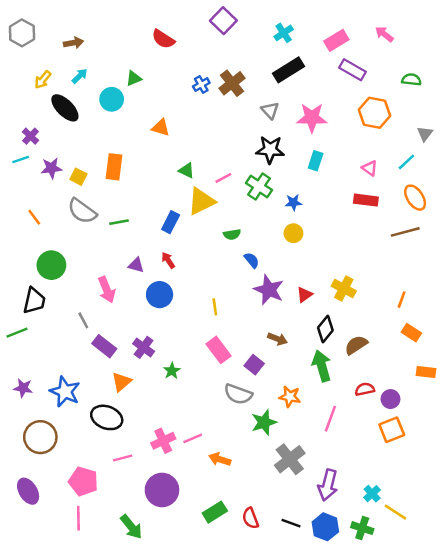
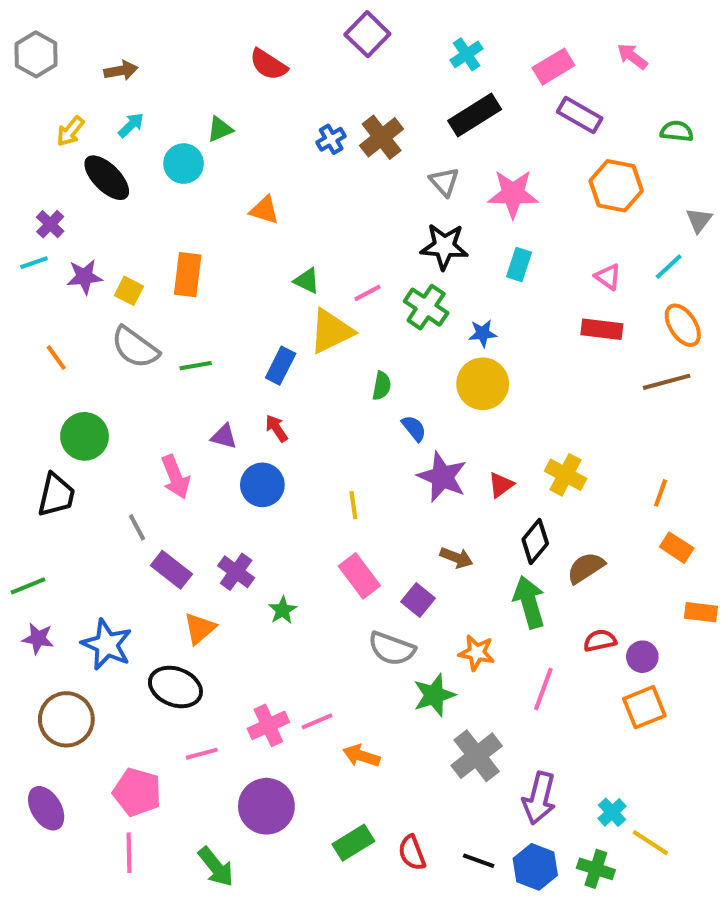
yellow circle: (293, 233) -> (483, 384), size x1.6
green semicircle: (232, 234) -> (382, 386), turned -70
green line: (17, 333) -> (28, 586), moved

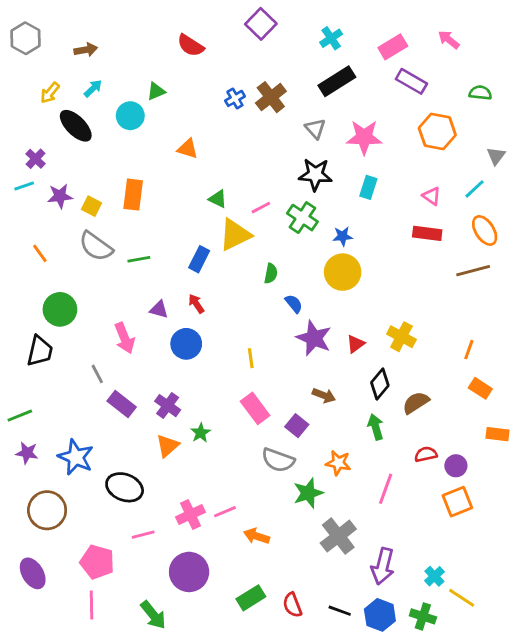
green arrow: (529, 602) -> (376, 427), size x0.7
orange triangle: (200, 628) -> (168, 446), moved

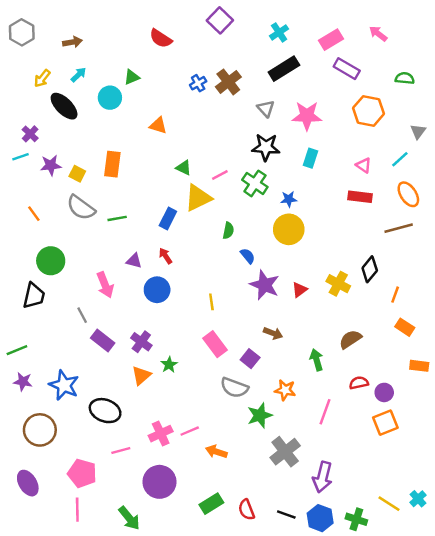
black diamond: (380, 384) -> (370, 269), moved
cyan cross: (434, 576) -> (418, 499), moved

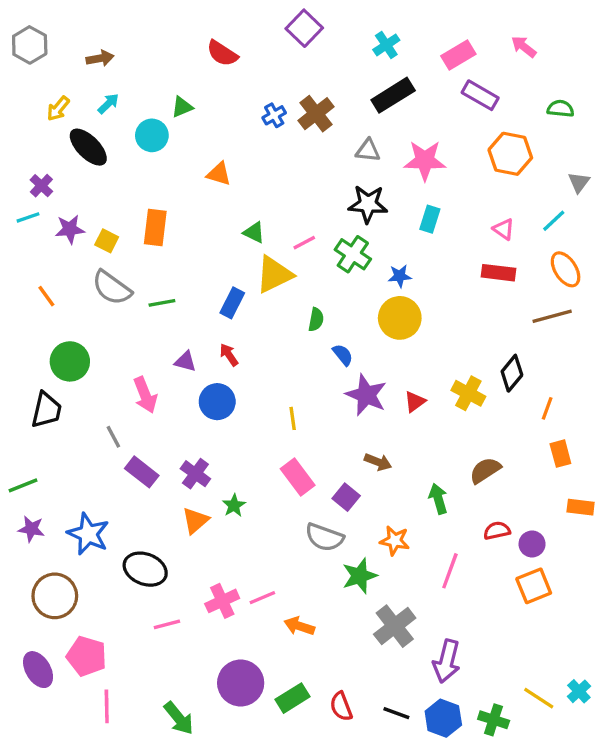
gray triangle: (266, 109) -> (368, 150), turned -42
orange rectangle: (405, 327) -> (560, 454), turned 42
pink pentagon: (82, 473) -> (87, 656), moved
purple circle: (159, 482) -> (241, 683), moved

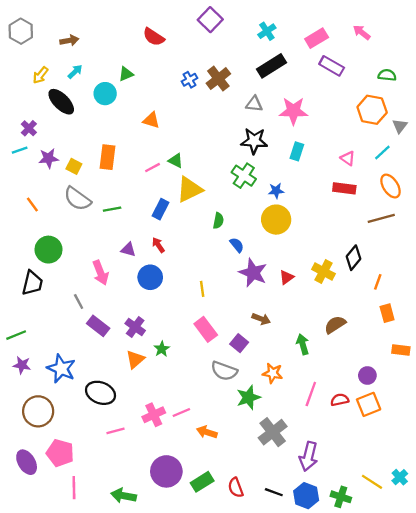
orange hexagon: (510, 154) -> (372, 110), moved
pink line: (304, 243) -> (152, 168), moved
red semicircle: (497, 531) -> (340, 400), moved
green arrow: (179, 718) -> (124, 496), turned 140

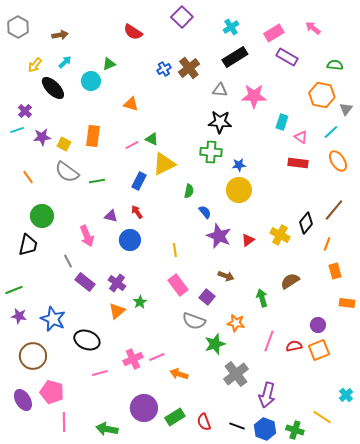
cyan rectangle: (297, 151) -> (282, 122), moved
green cross: (244, 176) -> (211, 152), turned -30
brown line: (381, 218) -> (334, 210), moved, turned -35
cyan cross: (400, 477) -> (346, 395), moved

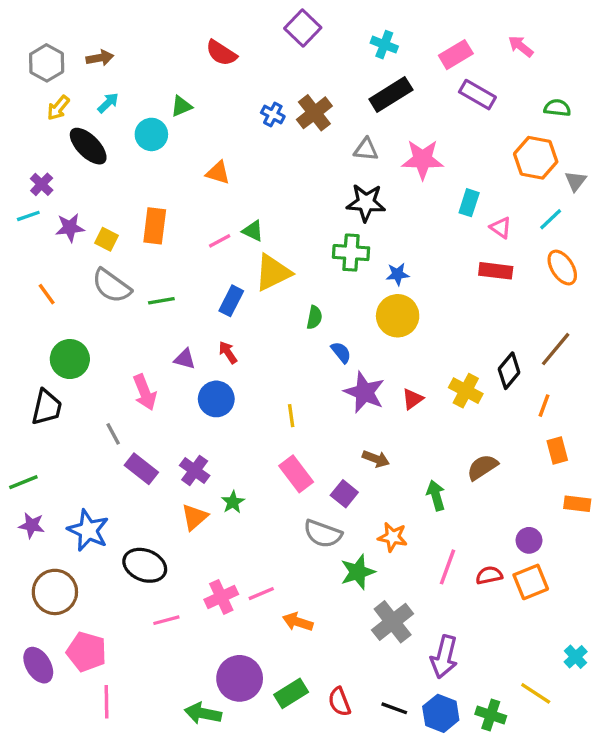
gray hexagon: (18, 27) -> (47, 63), moved
cyan cross: (231, 27) -> (384, 45), turned -35
blue cross: (164, 69) -> (273, 114), turned -32
green arrow: (107, 429) -> (203, 713), moved

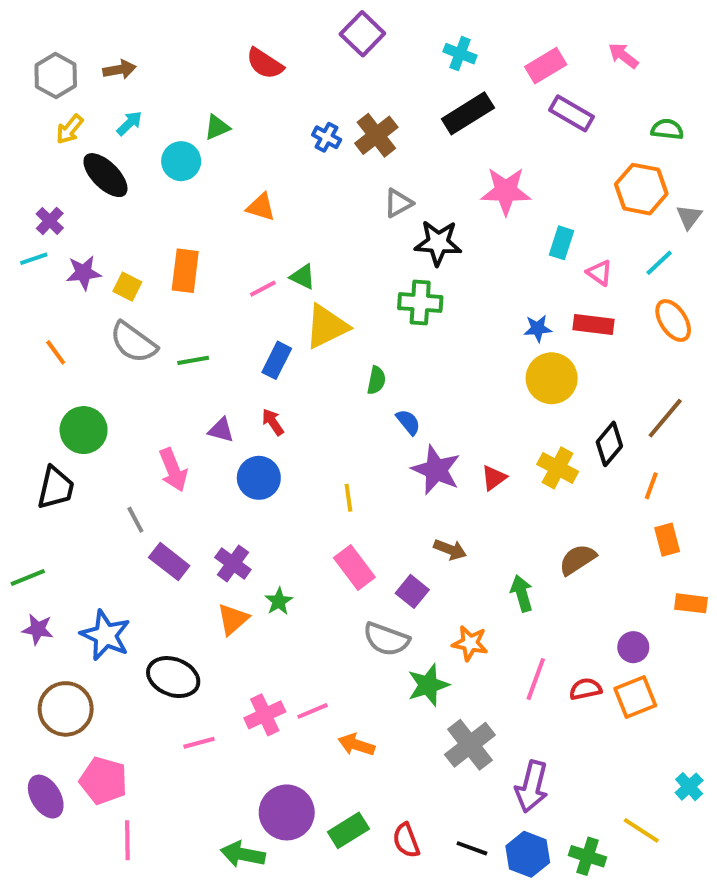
gray triangle: (366, 149) -> (398, 203), moved, turned -35
blue star: (398, 274) -> (538, 328), moved
yellow circle: (398, 316) -> (552, 378), moved

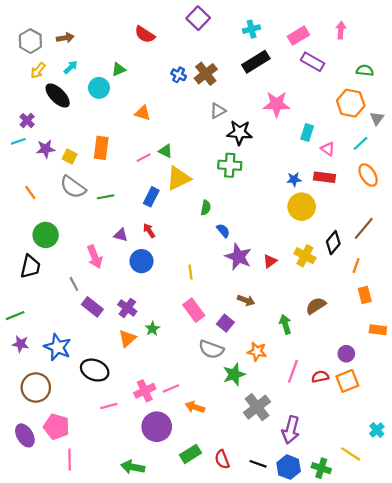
cyan cross: (460, 54) -> (252, 29), turned -35
pink arrow: (623, 56) -> (341, 30), turned 56
purple circle: (287, 812) -> (157, 427), moved

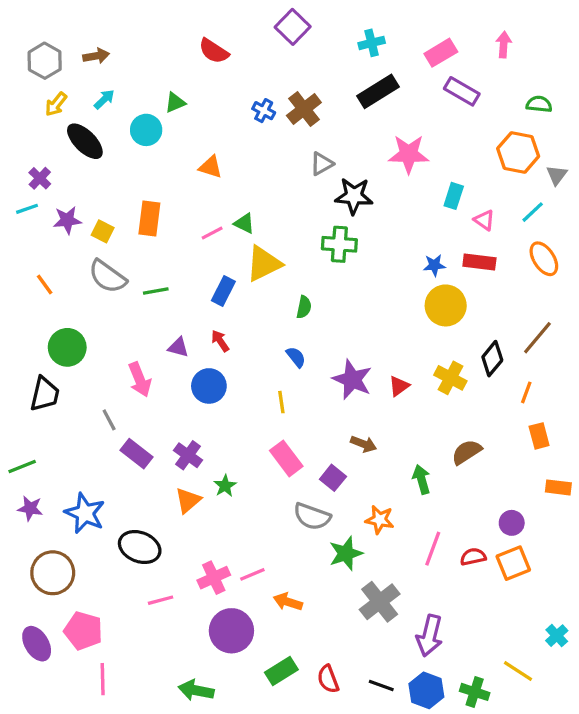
blue semicircle: (223, 231) -> (296, 357), moved

